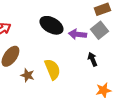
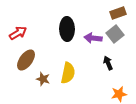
black ellipse: (51, 25) -> (67, 29), turned 60
yellow semicircle: (52, 69) -> (68, 73), turned 35

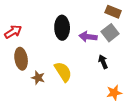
brown rectangle: (118, 13) -> (113, 12), turned 42
brown ellipse: (26, 60) -> (21, 59), turned -45
yellow semicircle: (68, 73) -> (63, 72), turned -45

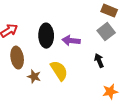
black ellipse: (62, 28) -> (46, 36), moved
purple arrow: (88, 37) -> (71, 41), moved

